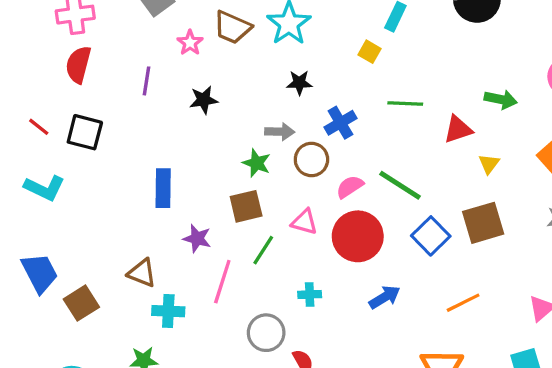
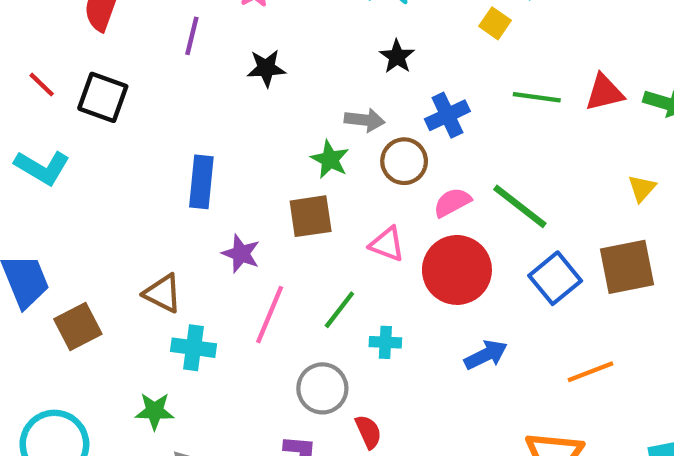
black star: (299, 83) -> (397, 57), turned 30
red triangle: (458, 129) -> (604, 93), moved
green line: (263, 250) -> (339, 310), moved

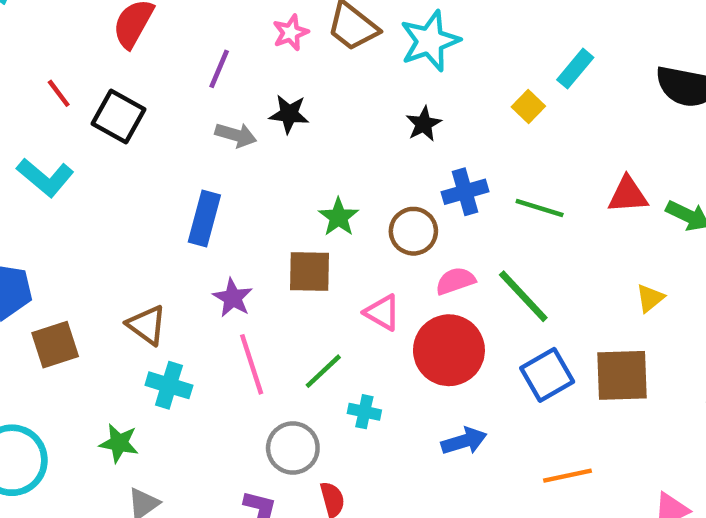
green line: (537, 97) -> (540, 208), moved
gray arrow: (365, 120) -> (236, 135), moved
pink line: (270, 315) -> (252, 364), turned -50

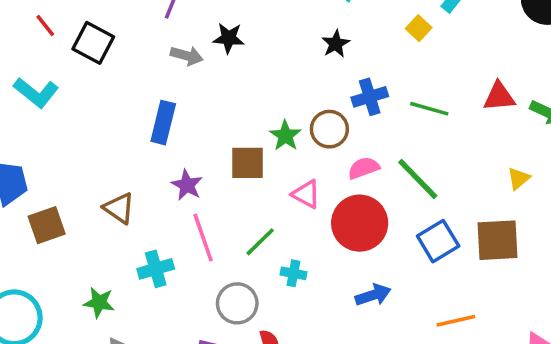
green star: (339, 217) -> (285, 136), moved
cyan cross: (169, 385) -> (156, 269), moved, turned -32

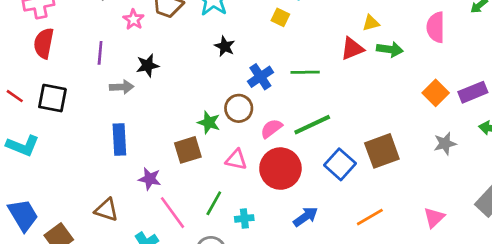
yellow triangle: (518, 178) -> (371, 23), moved, turned 42
green line: (418, 179) -> (312, 125), turned -54

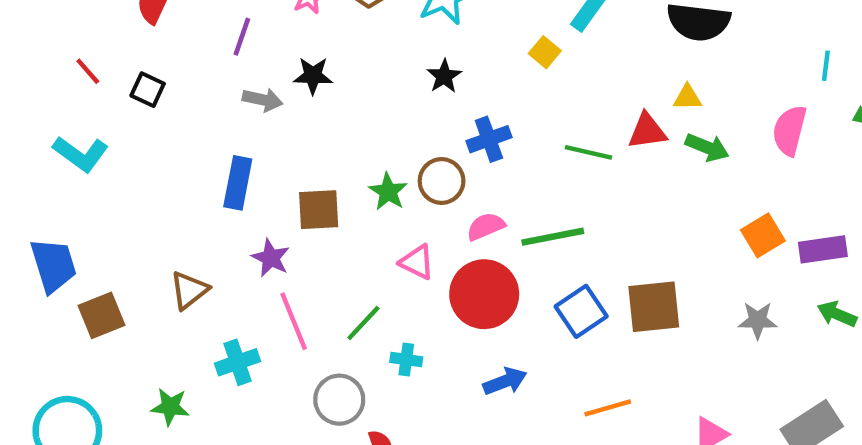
green line: (305, 72) -> (588, 152), moved
black square: (52, 98) -> (148, 90), size x0.7
brown square: (188, 150) -> (319, 210), moved
brown triangle: (106, 210) -> (189, 290), turned 50

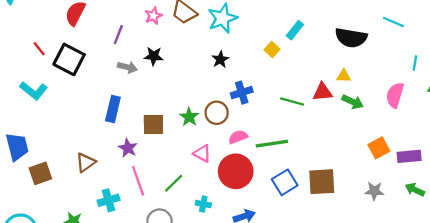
black square: (148, 90) -> (69, 59), size x1.8
cyan cross: (406, 360) -> (203, 204), moved

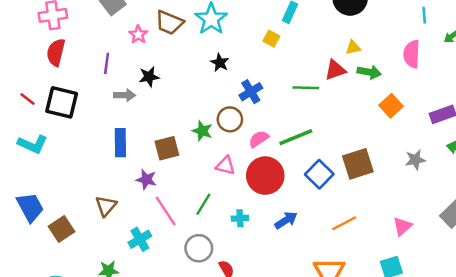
orange square: (379, 148) -> (391, 106), moved

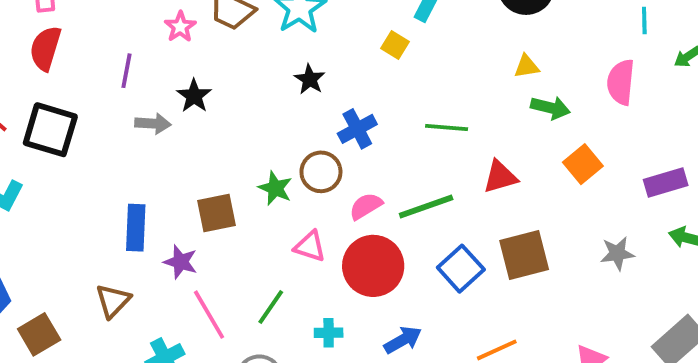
red triangle: (335, 70) -> (500, 177), moved
black star: (149, 77) -> (194, 96), turned -30
blue rectangle: (120, 143) -> (136, 228), moved

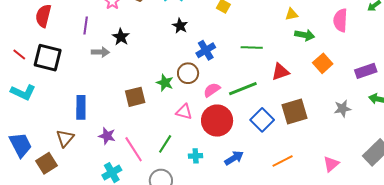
blue rectangle: (136, 228) -> (81, 107), moved
purple star: (181, 262) -> (107, 136), moved
brown triangle: (113, 301) -> (65, 138), moved

